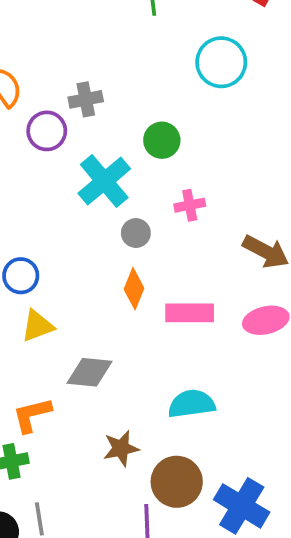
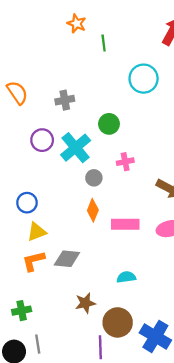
purple circle: (47, 131) -> (42, 140), moved
cyan semicircle: (192, 404) -> (126, 277), size x0.7
orange L-shape: (32, 415) -> (33, 261), moved

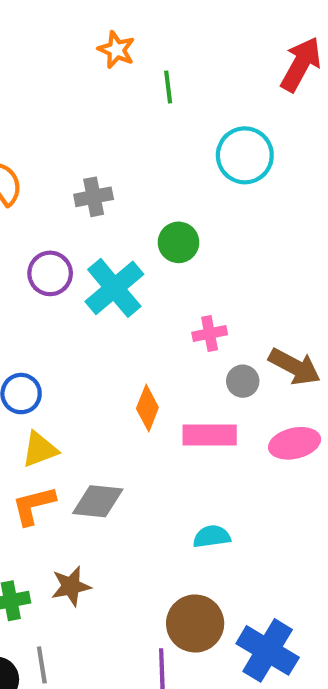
pink cross: (125, 162) -> (210, 334), moved
gray circle: (94, 178) -> (243, 381), moved
brown star: (85, 303) -> (71, 586), moved

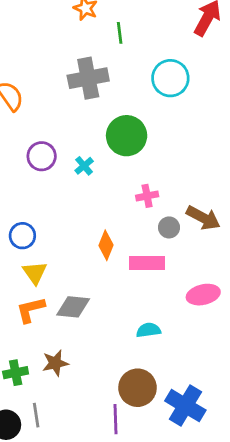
gray cross: (94, 197) -> (88, 78), moved, size x1.6
green circle: (179, 242) -> (127, 136), size x1.5
cyan cross: (114, 288) -> (84, 166), size x0.5
pink ellipse: (295, 443) -> (203, 295), moved
yellow triangle: (40, 449) -> (35, 273), turned -44

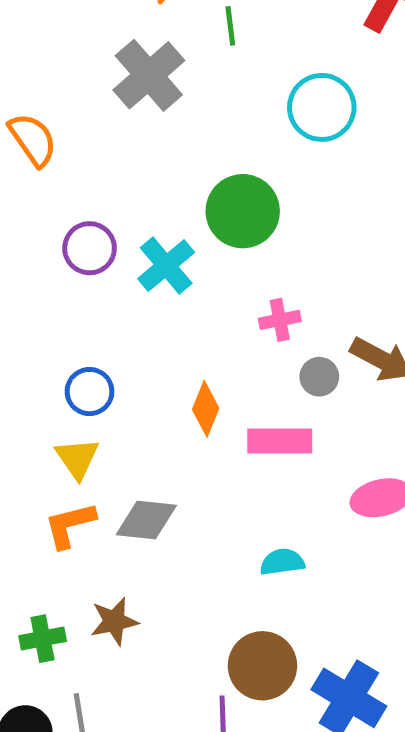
gray cross: (88, 78) -> (149, 75), moved, turned -30
cyan cross: (84, 166) -> (166, 266), size x1.6
blue circle: (22, 236) -> (90, 392), moved

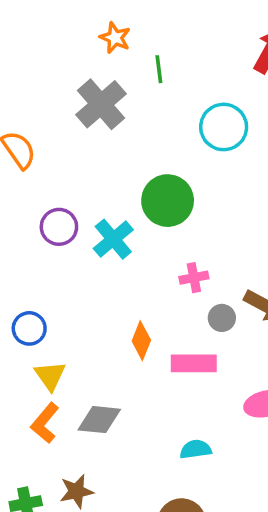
blue circle: (90, 392) -> (29, 328), moved
orange L-shape: (70, 525) -> (45, 423), turned -36

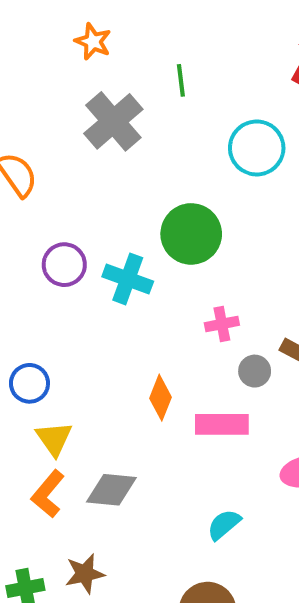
orange star: (115, 38) -> (93, 42), moved
cyan cross: (113, 239) -> (128, 279), turned -30
cyan semicircle: (196, 449) -> (224, 525), turned -32

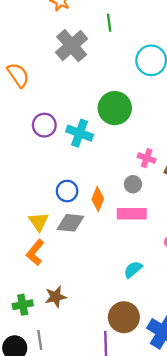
pink cross: (222, 324) -> (147, 158), moved, turned 30
gray circle: (255, 371) -> (133, 184), moved
blue circle: (29, 383) -> (67, 191), moved
gray diamond: (111, 490) -> (70, 223), moved

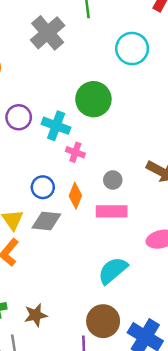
pink cross: (147, 158) -> (75, 152), moved
cyan semicircle: (133, 269) -> (113, 270), size x1.5
brown star: (56, 297) -> (36, 315), moved

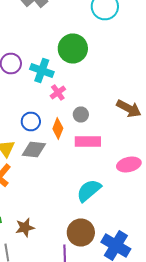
pink cross: (75, 152) -> (58, 92), turned 35
gray circle: (113, 180) -> (81, 114), moved

